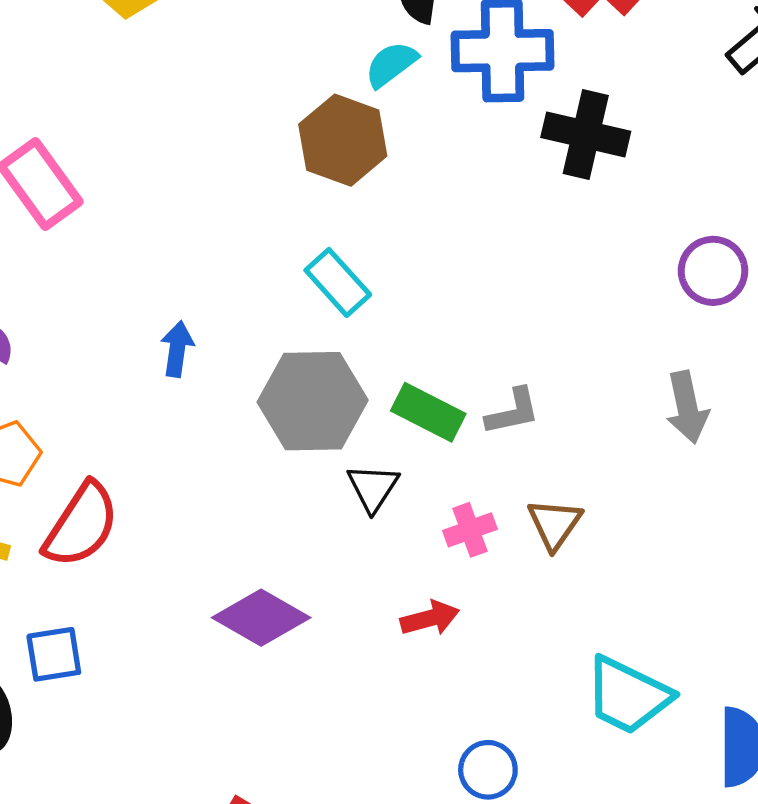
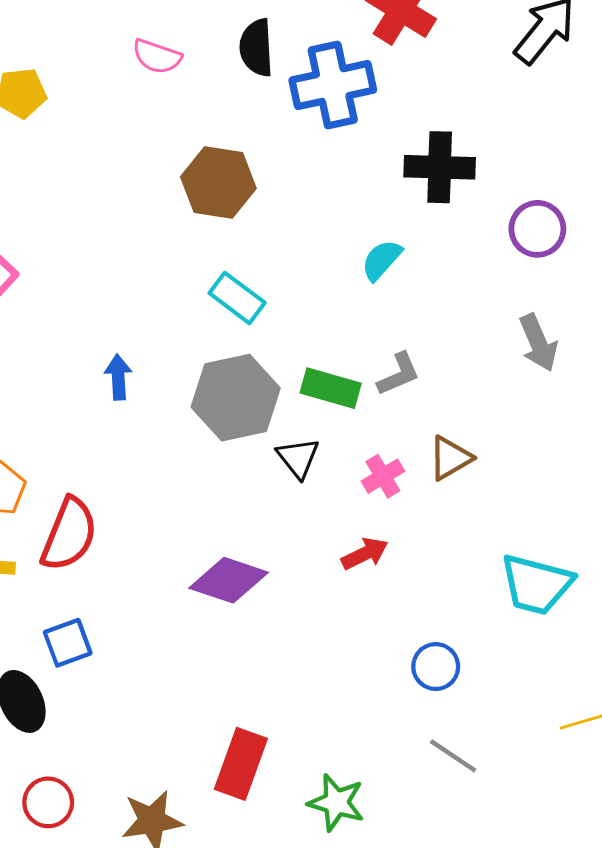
cyan semicircle: (391, 64) -> (382, 260), moved
black cross: (586, 134) -> (440, 167), moved
brown triangle: (555, 524) -> (450, 458), turned 36

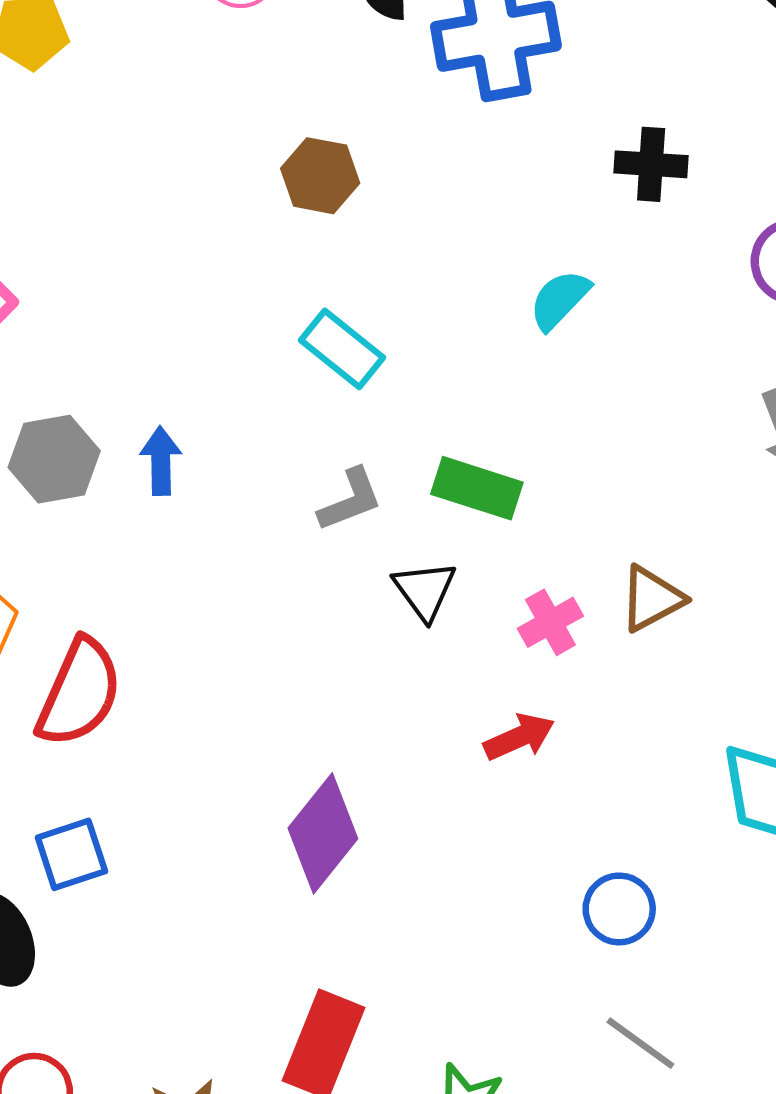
black cross: (440, 167) -> (651, 164), size x0.7
brown hexagon: (218, 183) -> (320, 176), size x0.7
gray L-shape: (399, 374) -> (350, 500), moved
gray hexagon: (236, 398) -> (54, 459), moved, size x0.7
purple diamond: (229, 580) -> (323, 833), moved, turned -72

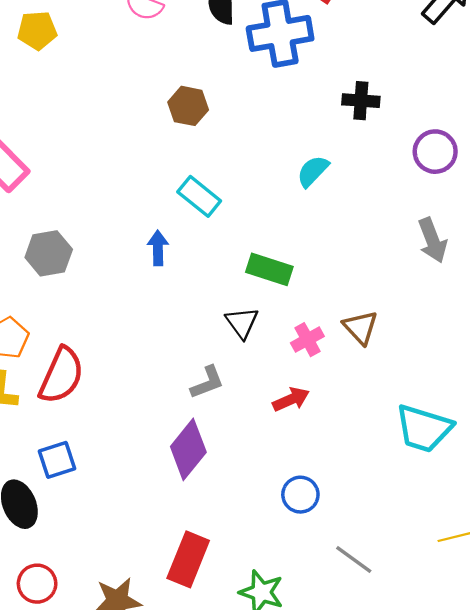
blue arrow: (161, 461) -> (158, 248), moved
gray L-shape: (350, 500) -> (207, 382), moved
brown triangle: (652, 599) -> (360, 327), turned -45
blue circle: (619, 909) -> (300, 495), moved

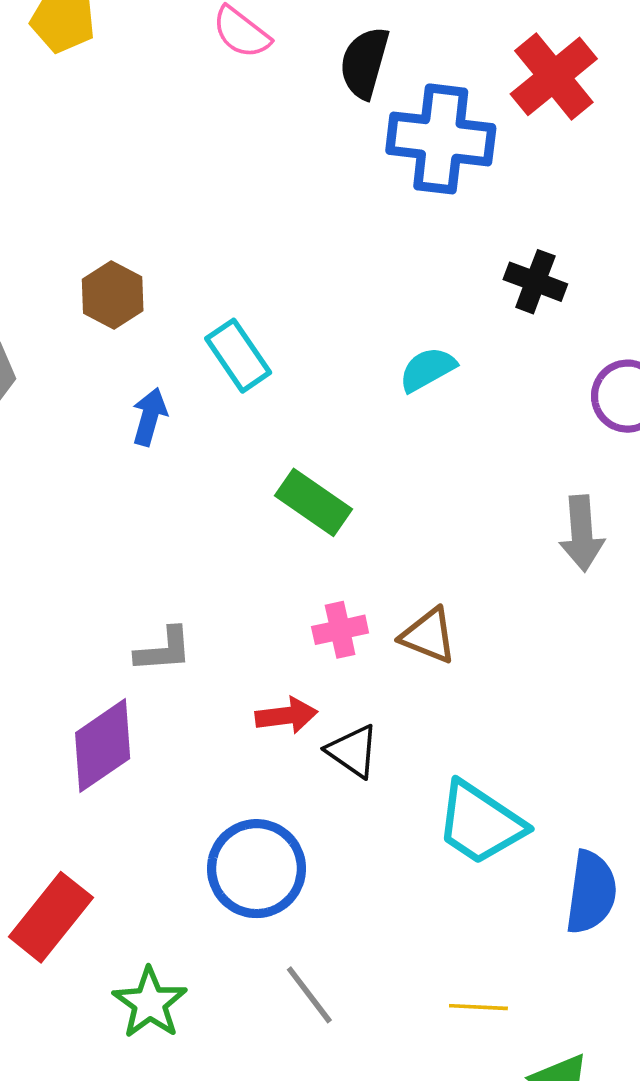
brown hexagon: (188, 106) -> (113, 295), moved
black triangle: (242, 323) -> (353, 751), moved, turned -36
brown triangle: (360, 327) -> (428, 636), turned -42
blue circle: (300, 495) -> (256, 869), size x1.6

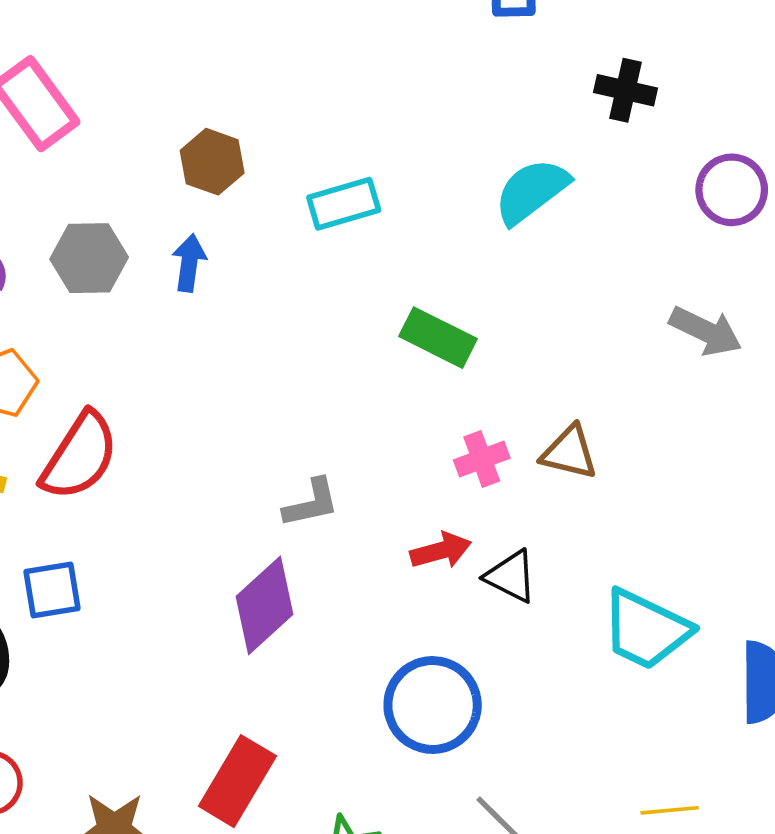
cyan rectangle: (238, 356) -> (344, 204), turned -64
cyan semicircle: (427, 369) -> (532, 191), size x1.4
blue arrow: (150, 417) -> (189, 263), moved
gray arrow: (582, 533) -> (706, 331), turned -52

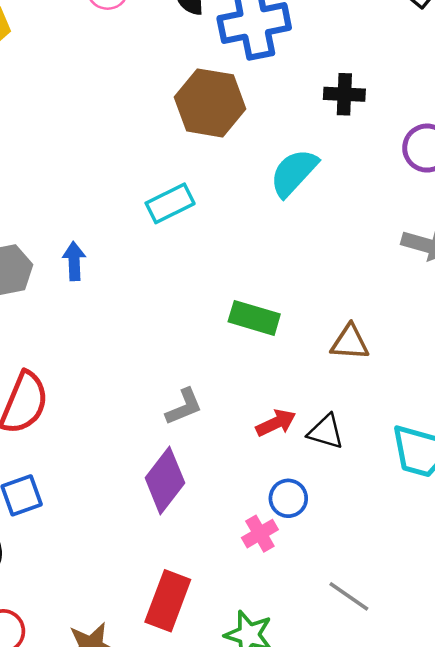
brown hexagon: (212, 162) -> (210, 103), moved, size x1.6
green rectangle: (438, 338) -> (254, 318), moved
pink cross: (482, 459) -> (260, 534), moved
blue circle: (433, 705) -> (288, 498), moved, size x0.6

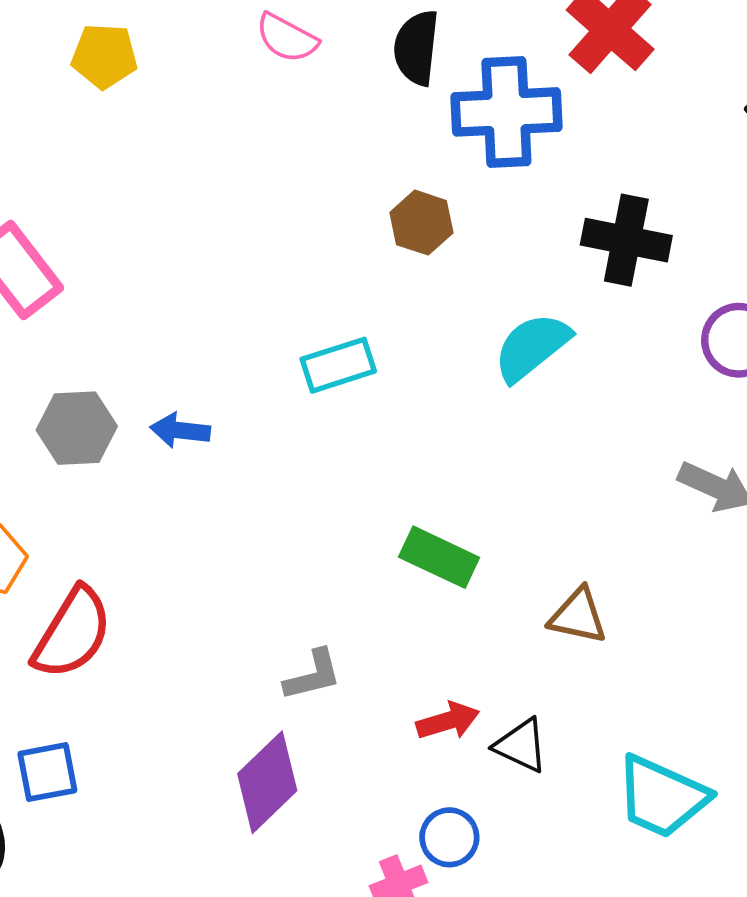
black cross: (344, 94) -> (626, 240), size x1.4
brown hexagon: (210, 103) -> (421, 223), size x0.6
blue arrow: (74, 261) -> (180, 430), turned -90

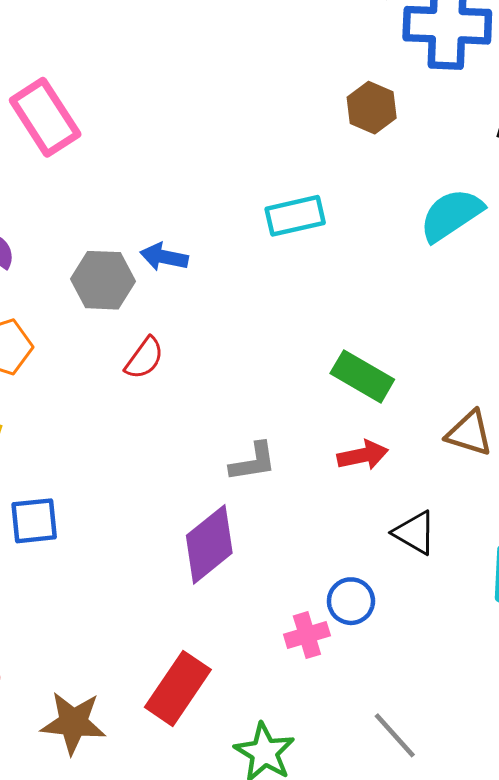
gray hexagon: (77, 428) -> (103, 280), moved
red semicircle: (72, 633) -> (144, 358), moved, size x0.6
red arrow: (448, 721) -> (363, 455), moved

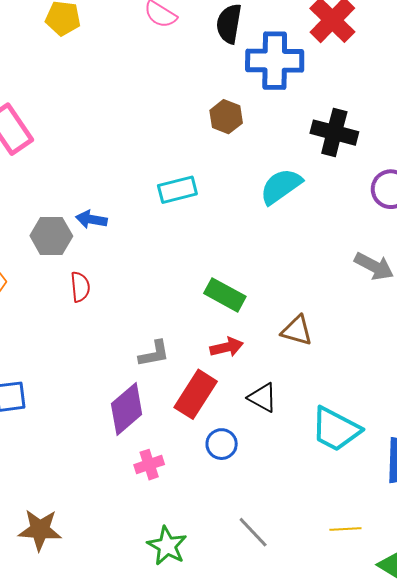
red semicircle: (144, 358) -> (80, 287), turned -40
pink cross: (307, 635) -> (149, 465), moved
red rectangle: (178, 688) -> (196, 394), moved

